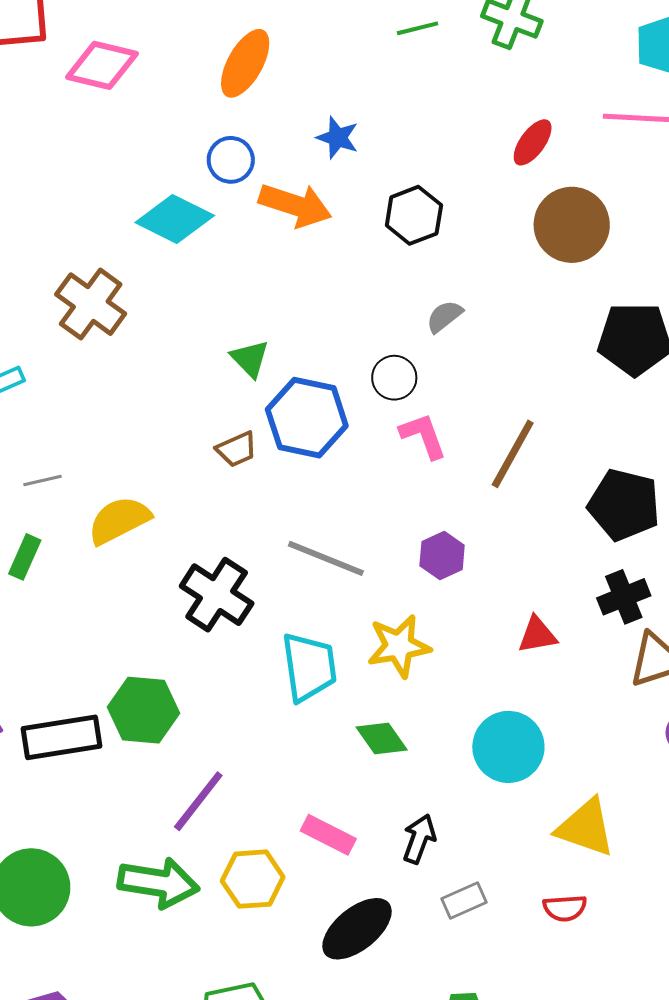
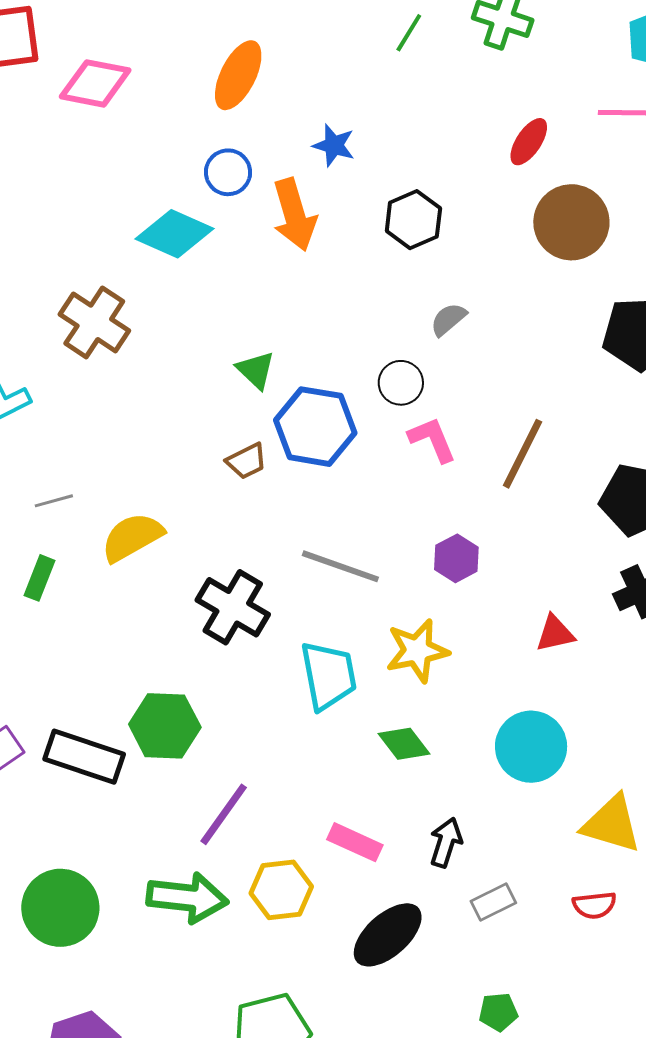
green line: (417, 28) -> (409, 33), turned -42
orange arrow: (295, 205) -> (294, 215), turned 58
black rectangle: (62, 737) -> (84, 757), turned 30

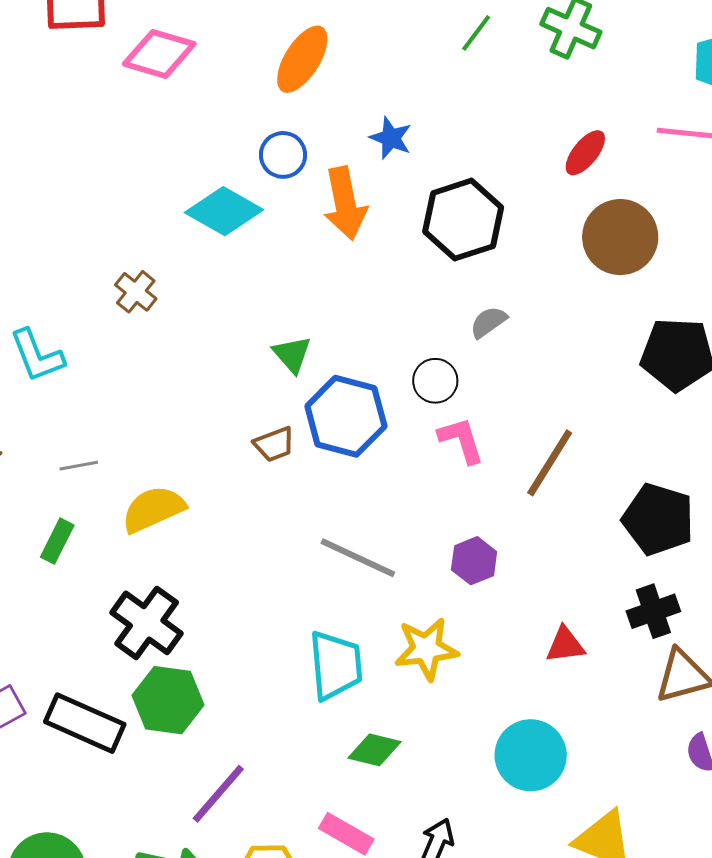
black hexagon: (413, 220) -> (463, 220), size x1.4
brown cross: (94, 322) -> (136, 292), size x0.6
black cross: (233, 607) -> (147, 623), moved
green diamond: (404, 744) -> (375, 750), moved, turned -44

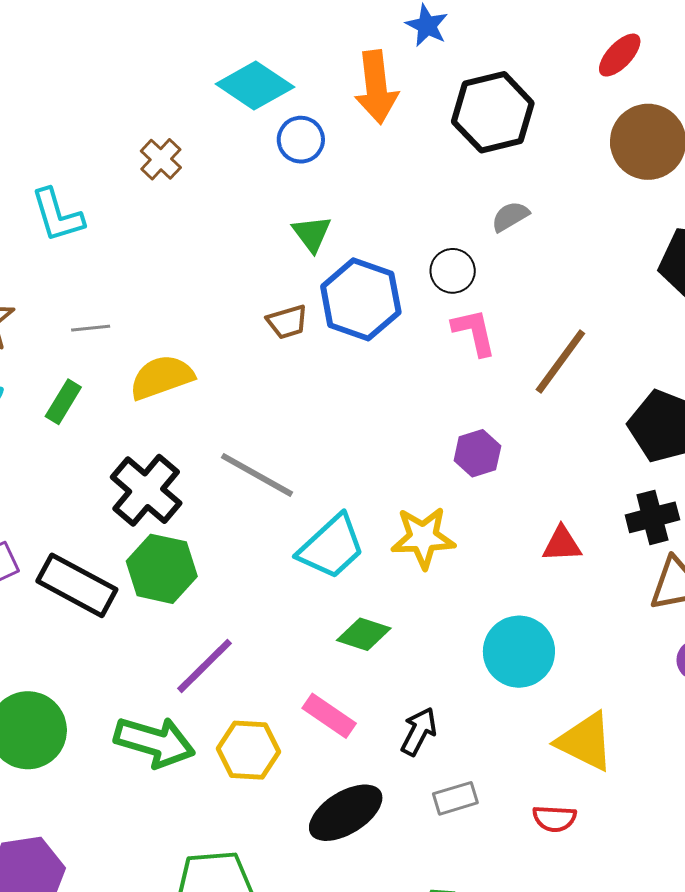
blue circle: (283, 155) -> (301, 140), moved
gray line: (358, 558) -> (257, 475), moved
cyan trapezoid: (336, 665) -> (331, 547), turned 48

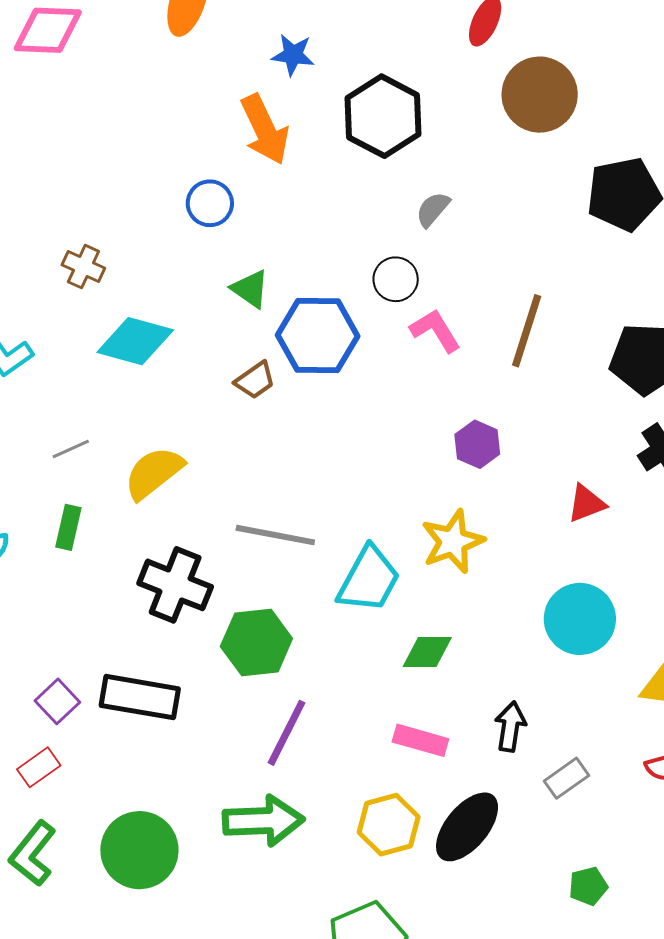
cyan diamond: (255, 85) -> (135, 341), moved
green hexagon: (162, 569) -> (256, 643), moved
yellow hexagon: (248, 750) -> (389, 825), moved

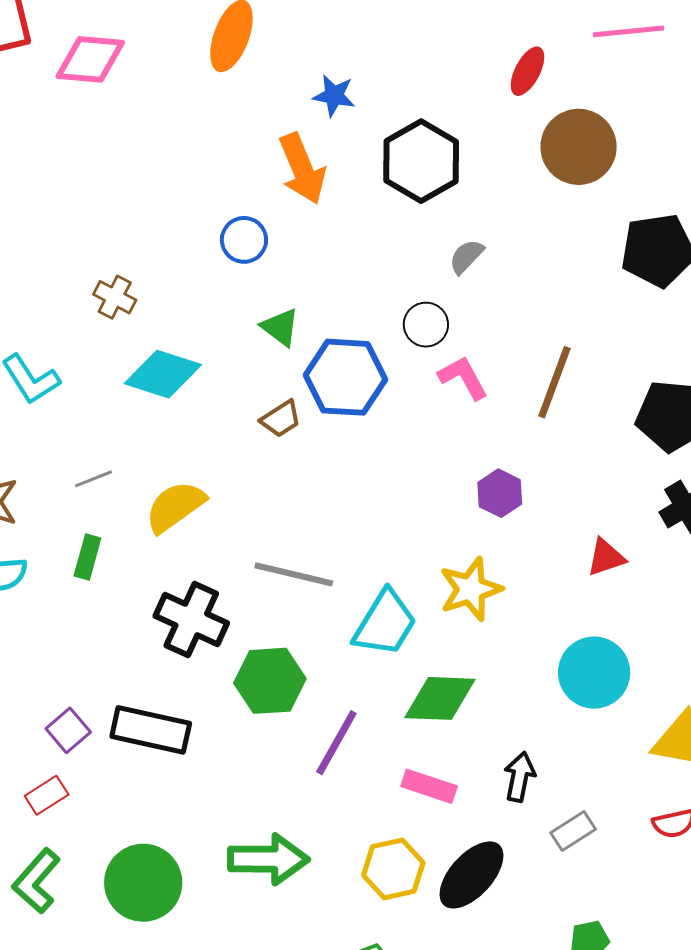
green diamond: (427, 652) -> (440, 698), size x1.4
purple line: (286, 733) -> (336, 743), moved

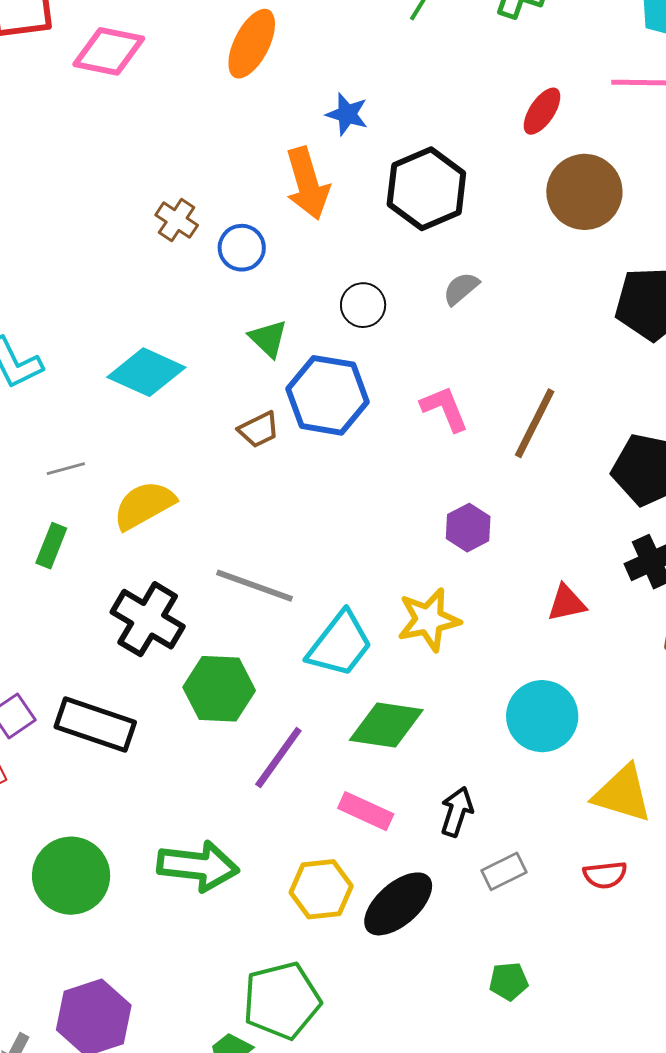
brown cross: (115, 297) -> (177, 220), moved
black circle: (426, 325) -> (363, 305), moved

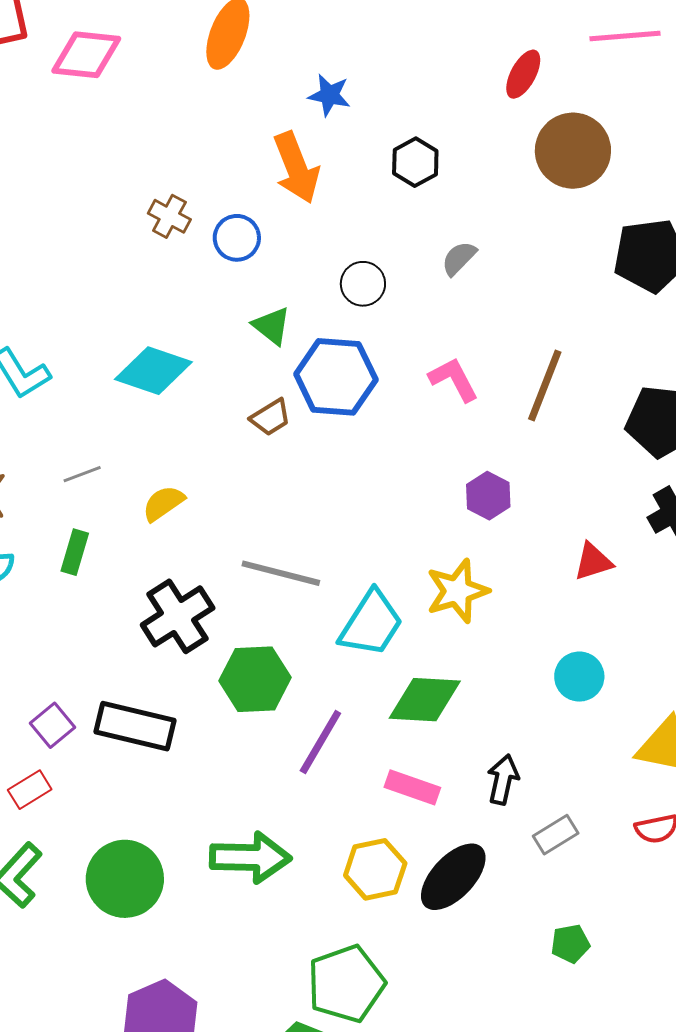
black hexagon: (426, 189) -> (415, 162), size x0.6
yellow semicircle: (144, 505) -> (163, 503), size x0.7
black cross: (148, 619) -> (178, 616), turned 32
cyan circle: (542, 716) -> (579, 677), size x0.7

